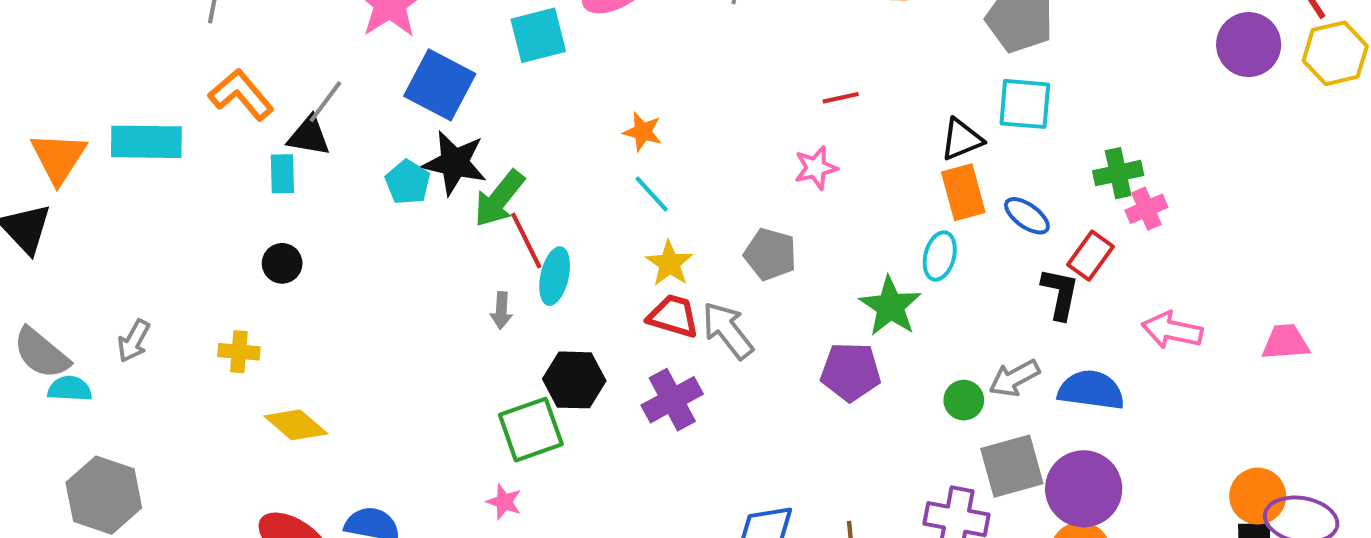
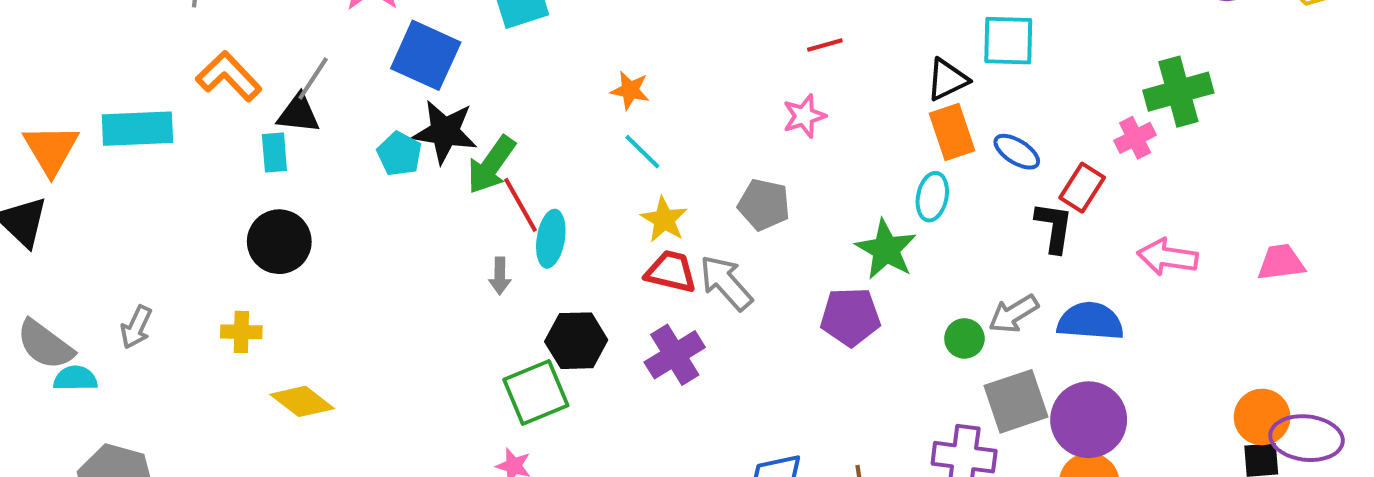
green cross: (1118, 173) -> (1178, 92), moved, size x1.4
black circle: (282, 263) -> (279, 242), size x1.6

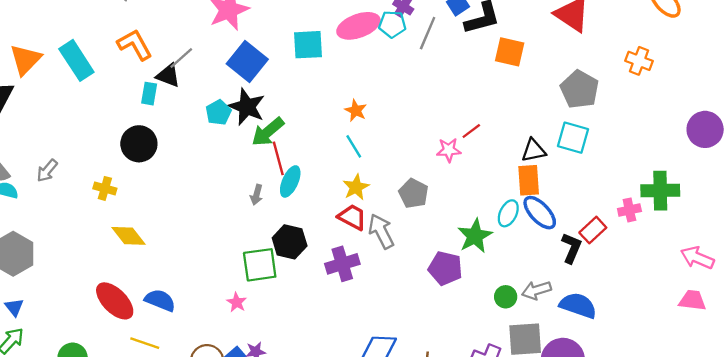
red line: (825, 45) -> (471, 131), moved, turned -36
cyan rectangle: (137, 129) -> (76, 60), turned 45
blue ellipse: (1017, 152) -> (540, 213), moved, size x1.4
pink arrow: (1168, 257) -> (697, 258), moved

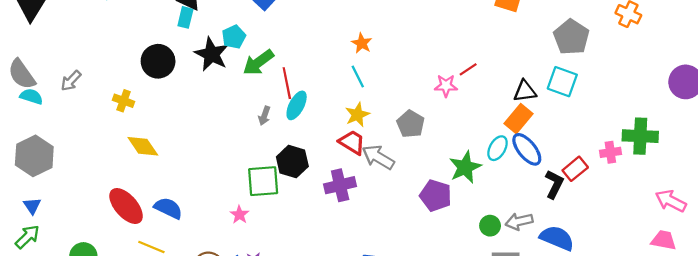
cyan rectangle: (149, 94) -> (185, 17), moved
black star: (247, 107) -> (212, 54), moved
green arrow: (268, 132) -> (258, 62), moved
orange rectangle: (529, 180) -> (518, 119), turned 40
gray arrow: (381, 231) -> (378, 157), turned -36

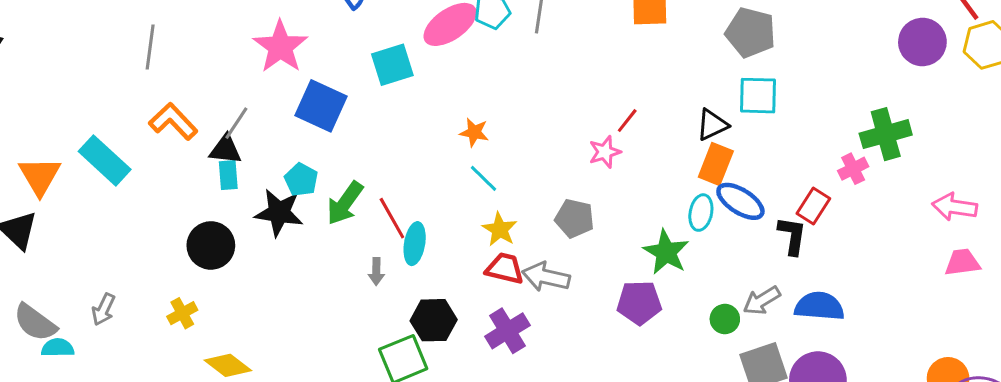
yellow cross: (124, 101) -> (182, 313), turned -30

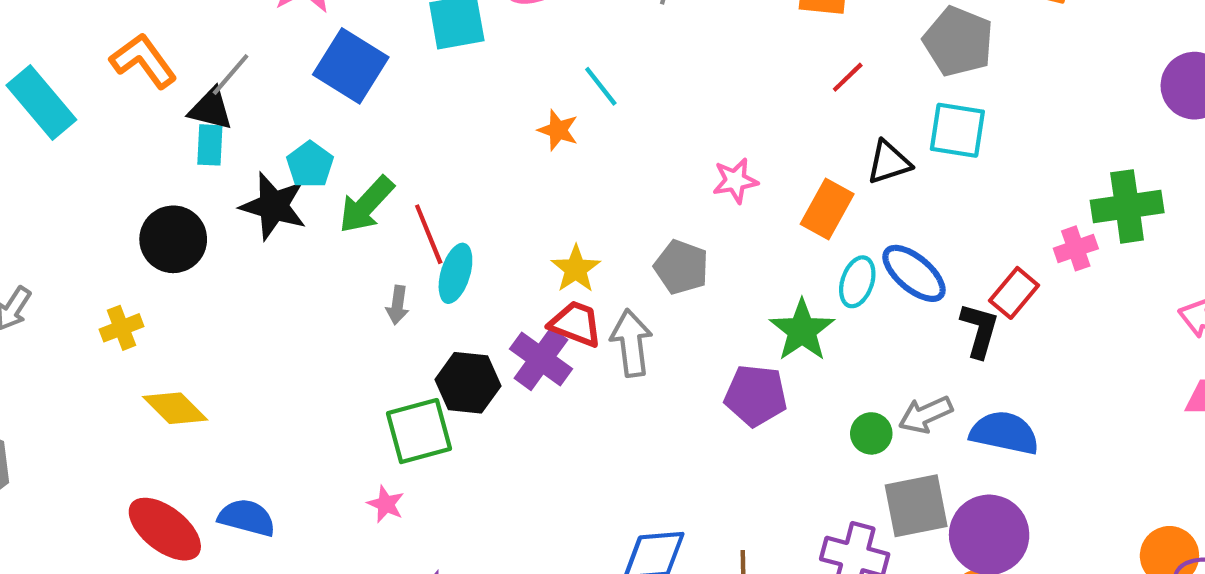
red line: (627, 121) -> (848, 77), moved
orange rectangle: (716, 164) -> (827, 209), moved
cyan line: (483, 178) -> (601, 86), moved
gray arrow: (546, 277) -> (631, 343), turned 63
purple cross: (507, 331) -> (541, 359), moved, turned -30

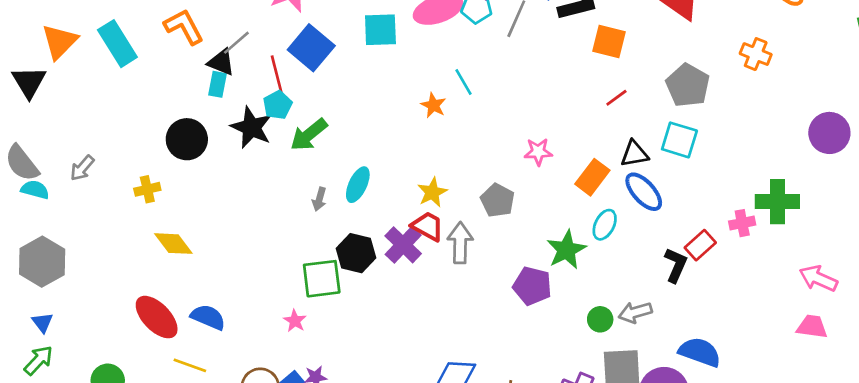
red line: (429, 234) -> (277, 75), moved
blue ellipse: (914, 273) -> (644, 192), moved
blue semicircle: (1004, 433) -> (700, 352), moved

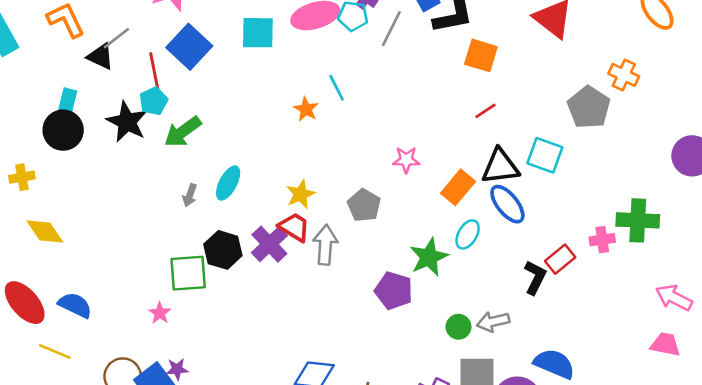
cyan rectangle: (218, 84) -> (68, 101), moved
gray pentagon: (688, 85) -> (589, 107), moved
black triangle: (634, 154) -> (500, 167), size x1.4

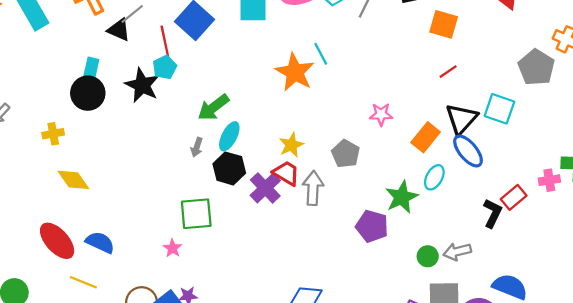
orange star: (306, 109) -> (295, 72), size x1.8
green arrow: (183, 132) -> (213, 107), moved
black triangle: (500, 167) -> (461, 119), turned -40
black hexagon: (223, 250) -> (229, 168), moved

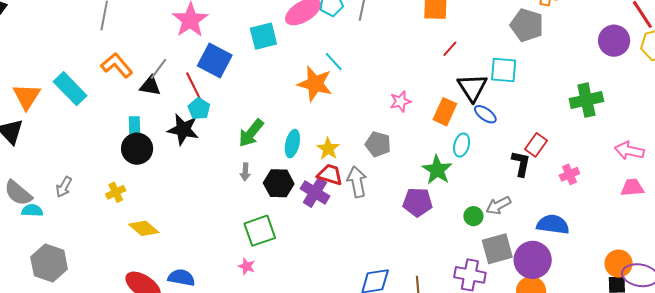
cyan ellipse: (229, 136) -> (292, 144), moved
blue ellipse: (468, 151) -> (485, 114), size x0.7
pink cross: (549, 180) -> (569, 174), moved

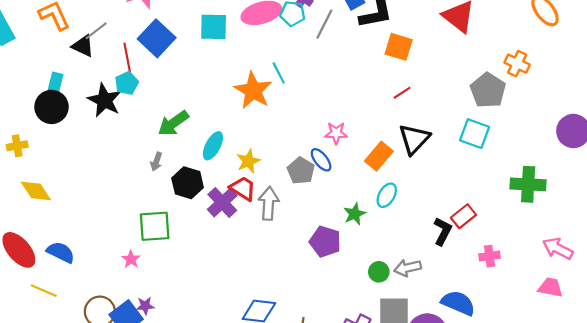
cyan square: (504, 70) -> (475, 134), moved
blue ellipse: (485, 114) -> (321, 160), moved
green star: (437, 170) -> (355, 214), size x0.7

